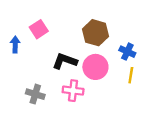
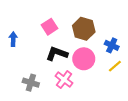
pink square: (39, 29) -> (49, 27), moved
yellow line: (131, 75) -> (115, 66), turned 40
pink cross: (73, 91) -> (64, 80), turned 30

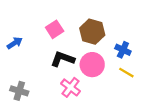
blue arrow: (13, 39) -> (15, 43), turned 56
yellow line: (115, 66) -> (126, 73), turned 72
gray cross: (31, 83) -> (19, 91), moved

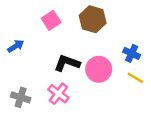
pink square: (55, 29) -> (51, 20), moved
brown hexagon: (92, 32) -> (93, 19), moved
pink cross: (71, 87) -> (58, 94), moved

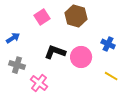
yellow line: (135, 78) -> (111, 76), moved
pink cross: (58, 94) -> (39, 83), moved
gray cross: (21, 97) -> (17, 65), moved

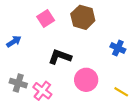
pink circle: (81, 57) -> (86, 80), moved
gray cross: (17, 65) -> (18, 83), moved
yellow line: (111, 76) -> (121, 92), moved

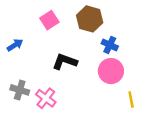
blue cross: (118, 48) -> (110, 45), moved
pink circle: (86, 80) -> (111, 71), moved
yellow line: (121, 92) -> (131, 99), turned 48

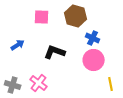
pink square: (49, 20) -> (42, 17), turned 35
blue arrow: (15, 45) -> (18, 45), moved
gray cross: (20, 90) -> (13, 85), moved

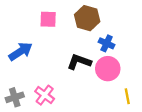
blue arrow: (18, 45) -> (21, 51), size x1.5
black L-shape: (55, 52) -> (79, 62), moved
gray cross: (13, 85) -> (15, 97), turned -35

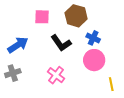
black L-shape: (79, 62) -> (61, 43), moved, turned -145
pink cross: (45, 95) -> (56, 75), moved
gray cross: (15, 97) -> (13, 73), moved

